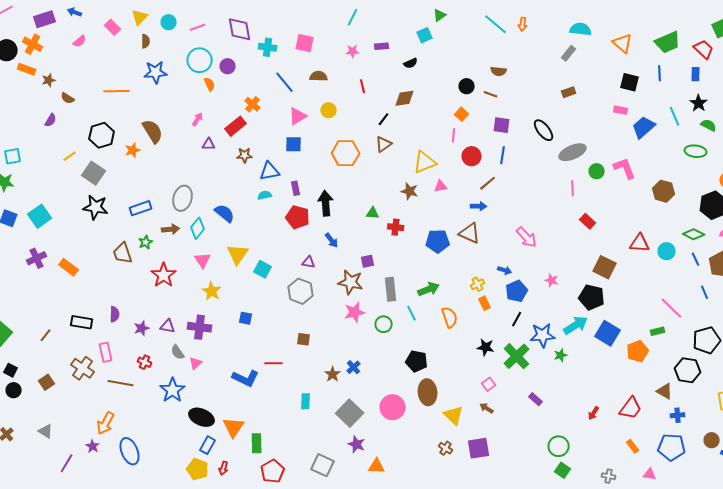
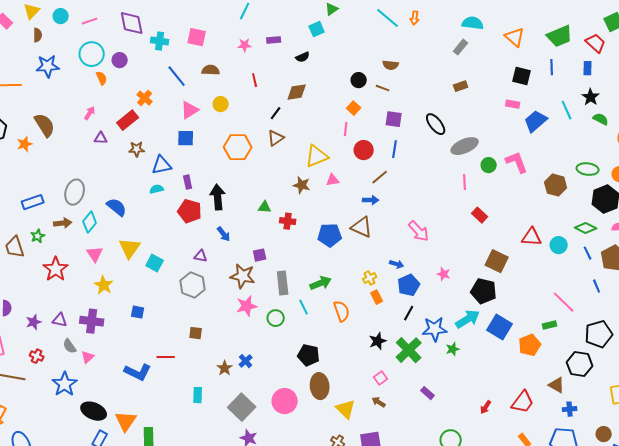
green ellipse: (696, 151) -> (588, 169), moved
black star: (486, 347) -> (378, 341), turned -30

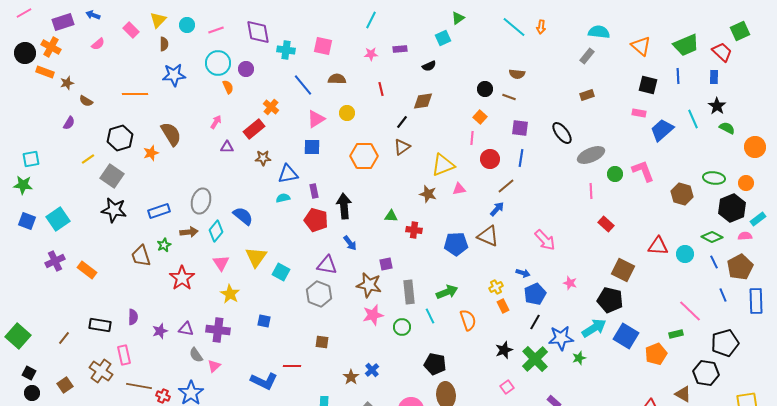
blue arrow: (371, 200) -> (497, 209), turned -49
purple triangle: (201, 256) -> (327, 265), size x1.5
red cross: (37, 356) -> (163, 396), moved

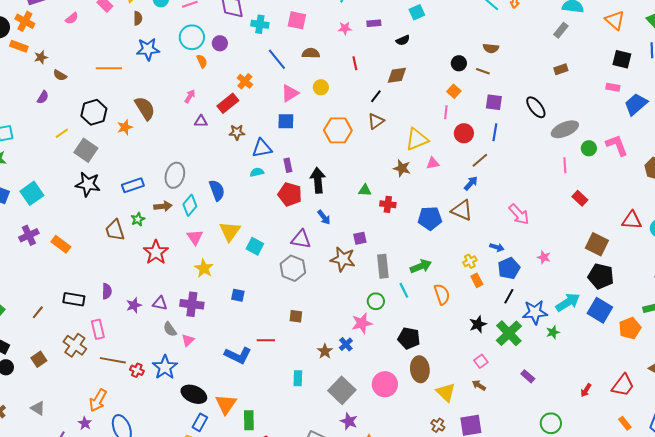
blue semicircle: (243, 216) -> (217, 190), turned 30
black pentagon: (610, 300) -> (601, 276), moved
pink star: (373, 315) -> (362, 323), moved

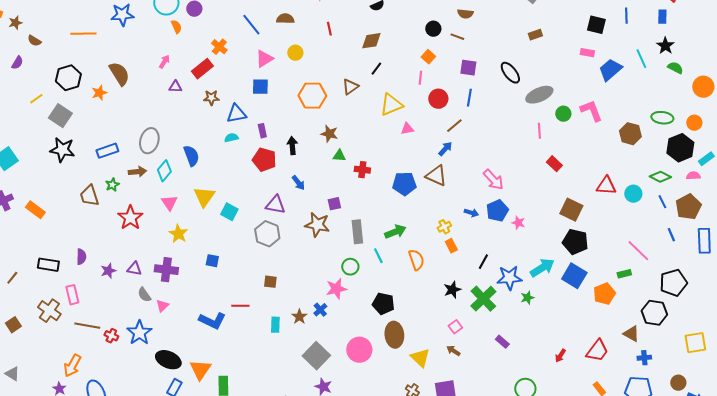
black line: (376, 96) -> (376, 69), moved
brown star: (402, 168) -> (329, 134), moved
black arrow: (318, 180) -> (292, 146), size x0.7
blue pentagon: (509, 268) -> (497, 211), moved
cyan rectangle: (298, 378) -> (275, 325), moved

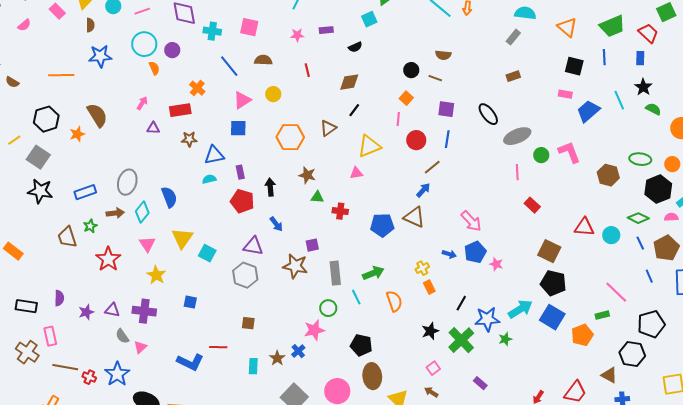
red rectangle: (202, 69) -> (180, 110), turned 30
pink triangle: (407, 129) -> (356, 173), moved

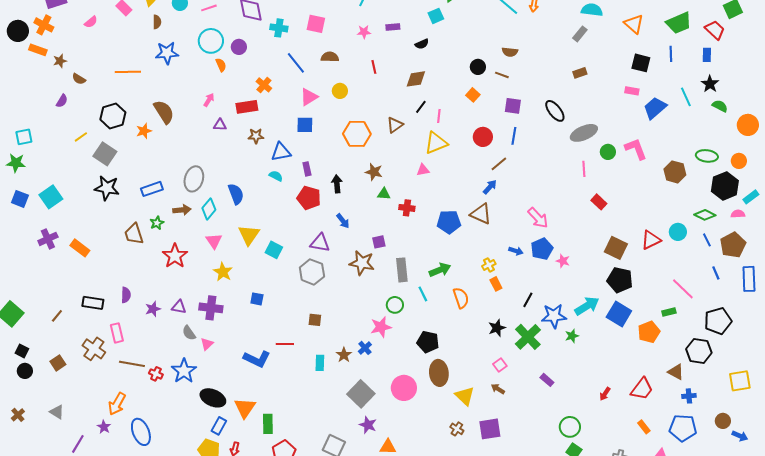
pink line: (398, 119) -> (439, 116), moved
cyan semicircle: (209, 179) -> (276, 176), turned 40
red triangle: (584, 227) -> (651, 240), moved, turned -30

